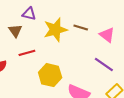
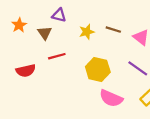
yellow star: (55, 30) -> (87, 32), size x0.6
yellow hexagon: (50, 75) -> (98, 69), moved

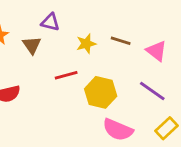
red line: (57, 56) -> (66, 75), moved

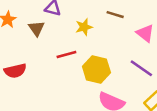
brown line: (121, 41) -> (115, 15), moved

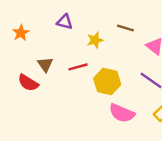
brown triangle: (36, 28) -> (45, 64), moved
red semicircle: (15, 71) -> (28, 83), turned 45

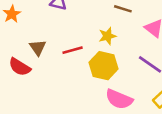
yellow star: (95, 40) -> (107, 36), moved

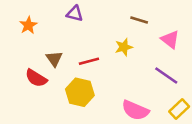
yellow hexagon: (104, 66) -> (80, 92), moved

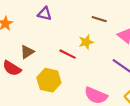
brown triangle: (54, 59) -> (27, 52), turned 32
red line: (89, 61) -> (67, 54), moved, turned 42

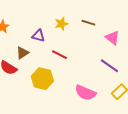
purple triangle: (45, 14) -> (38, 36), moved
yellow star: (86, 42) -> (61, 24), moved

